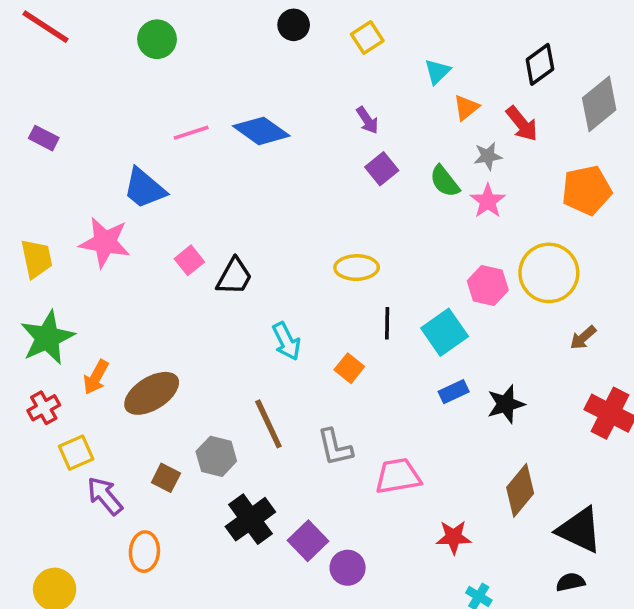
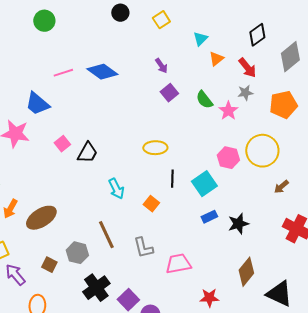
gray star: (488, 156) -> (245, 93), moved

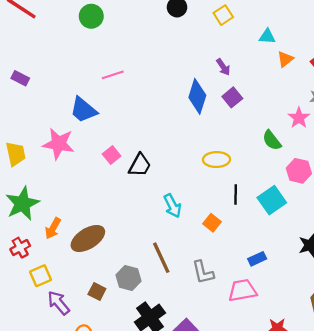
cyan triangle: (200, 39) -> (267, 37), turned 49
blue diamond: (102, 72) -> (197, 96), moved, turned 72
green semicircle: (204, 100) -> (272, 140), moved
blue rectangle: (209, 217) -> (257, 259), moved

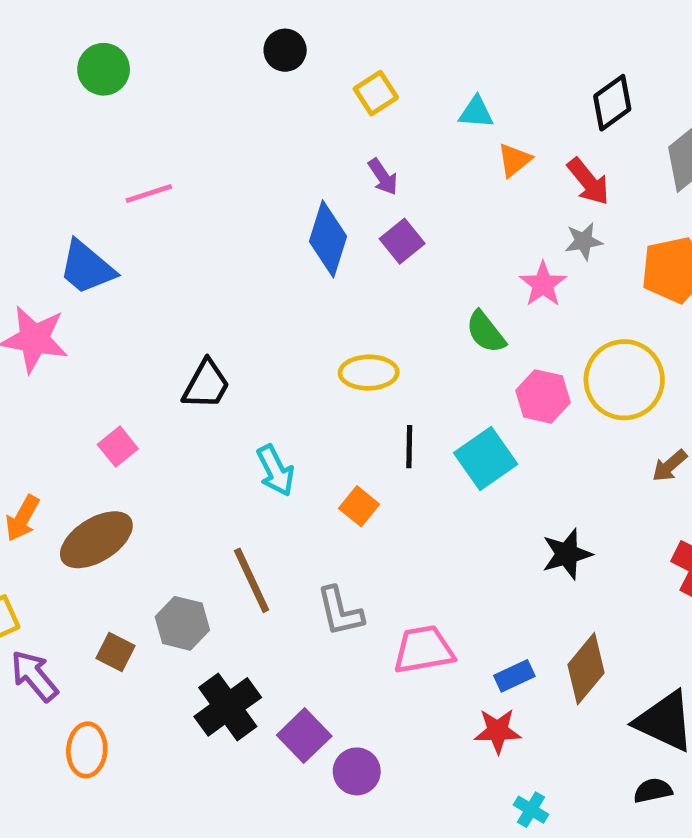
yellow square: (223, 15) -> (376, 93), moved
pink square: (112, 155) -> (118, 447), moved
blue rectangle: (257, 259) -> (514, 676), moved

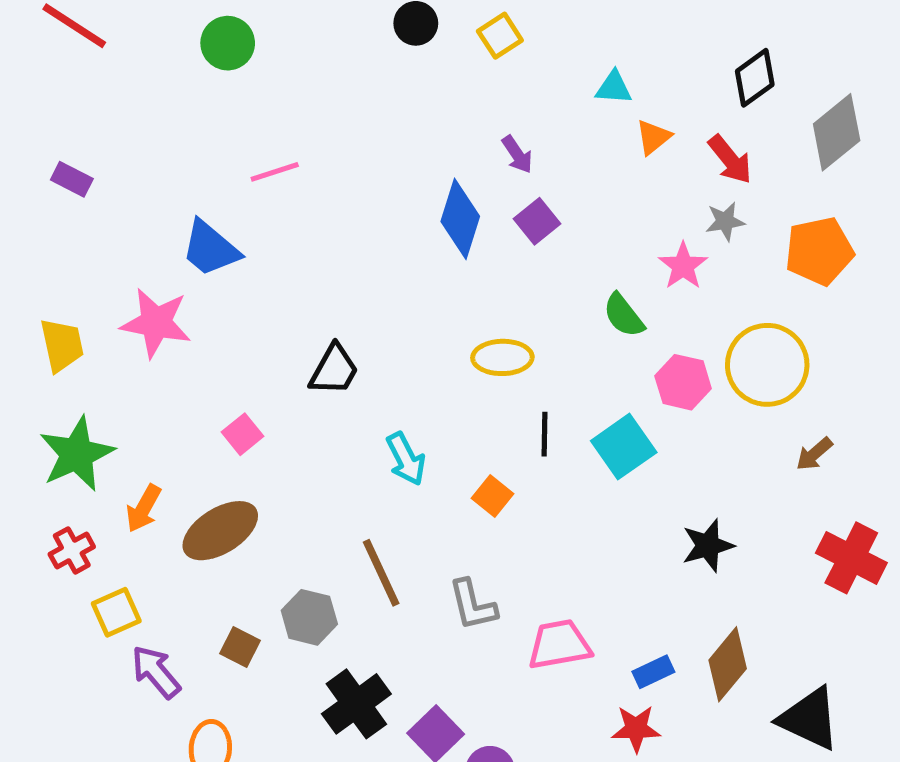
yellow square: (376, 93) -> (500, 36), moved

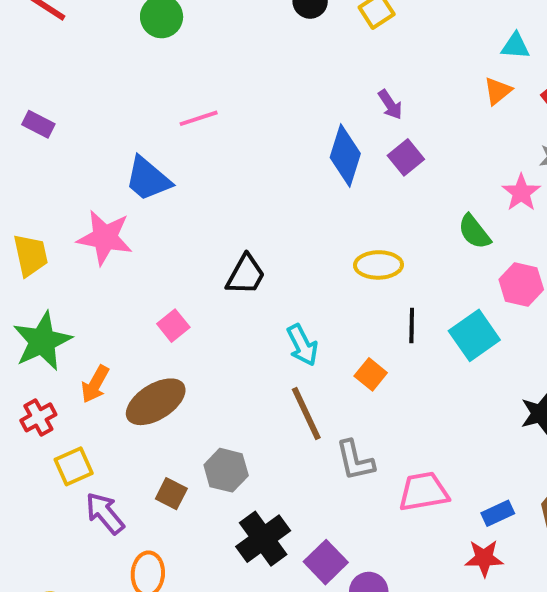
cyan triangle: (614, 88) -> (515, 46), moved
brown line: (381, 573) -> (306, 413), moved

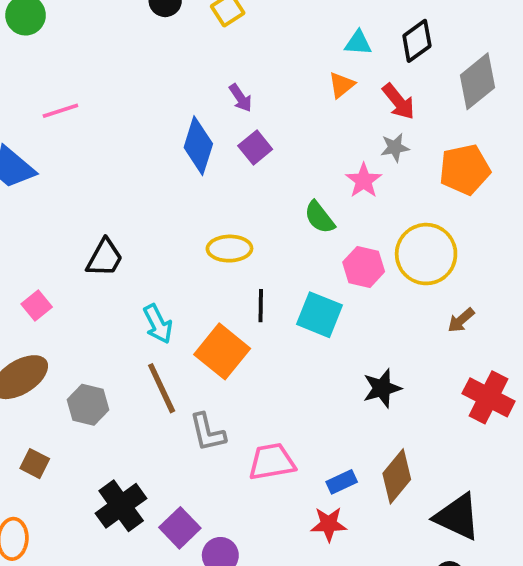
cyan square: (474, 335) -> (320, 315), turned -33
orange square: (371, 374) -> (222, 351), size x1.8
gray hexagon: (226, 470) -> (88, 405), moved

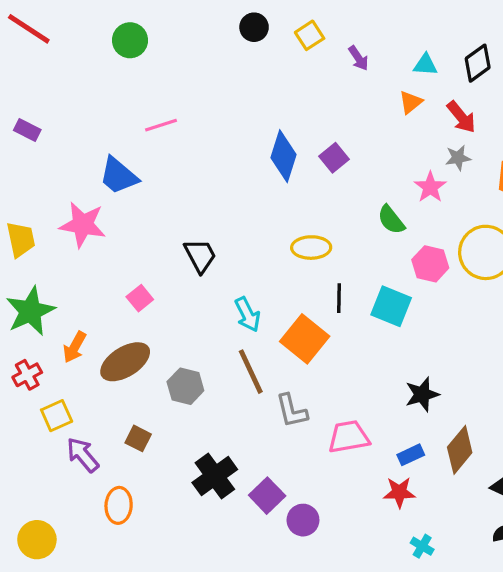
purple arrow: (241, 98) -> (358, 58), moved
black trapezoid: (105, 258) -> (200, 256), turned -57
black star: (382, 388) -> (422, 394), moved

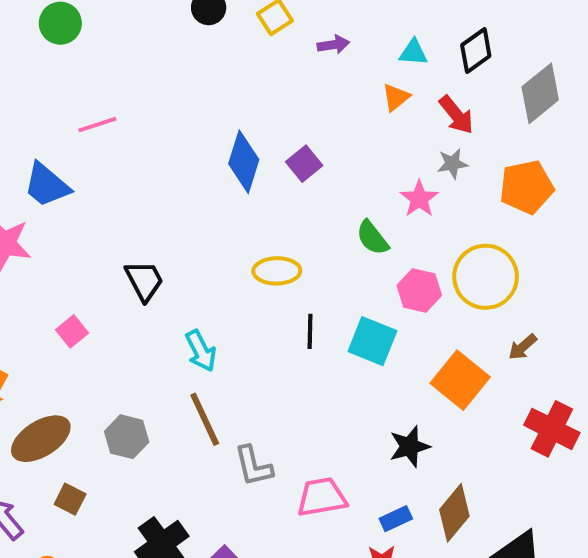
purple arrow: (358, 58) -> (333, 45), turned -65
orange square: (305, 339) -> (460, 380), moved
brown ellipse: (125, 362) -> (41, 439), moved

